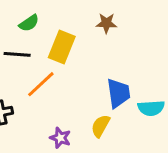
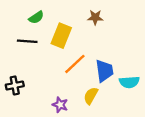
orange line: (41, 84) -> (75, 64), moved

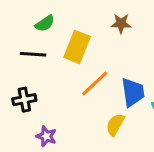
black cross: (15, 85) -> (24, 100), moved
purple star: (60, 105) -> (46, 136), moved

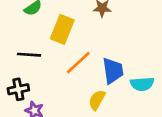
black line: (33, 54) -> (29, 55), moved
black cross: (24, 100) -> (18, 89), moved

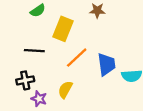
yellow semicircle: (97, 100) -> (65, 90), moved

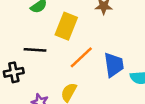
black cross: (25, 80) -> (14, 72), moved

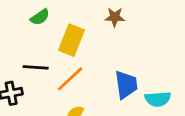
orange line: (81, 57) -> (70, 79), moved

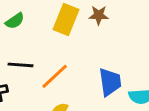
green semicircle: (40, 17) -> (15, 21), moved
yellow rectangle: (72, 40) -> (66, 19), moved

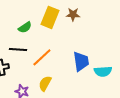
green semicircle: (15, 21) -> (25, 27), moved

